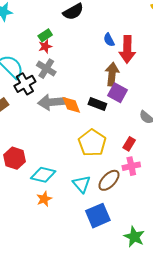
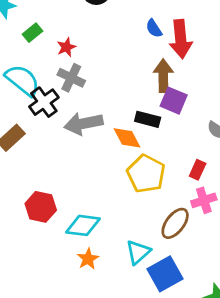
green rectangle: (45, 35) -> (33, 33), moved
orange diamond: (71, 105) -> (127, 138), moved
cyan triangle: (82, 184) -> (138, 252), moved, turned 36

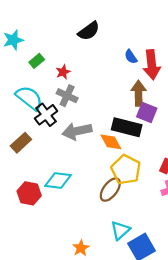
black rectangle: (148, 119) -> (127, 127), size x1.5
red hexagon: (41, 207) -> (29, 193), moved
brown ellipse: (175, 223) -> (110, 190), moved
cyan diamond: (83, 225) -> (58, 180), moved
orange star: (88, 259) -> (81, 248), moved

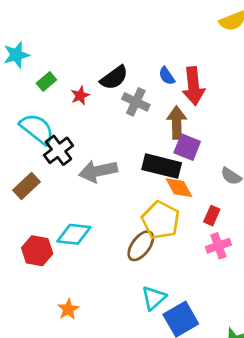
black semicircle: (89, 31) -> (114, 78), moved
gray cross: (67, 96) -> (136, 102), moved
orange diamond: (111, 142) -> (179, 188), moved
orange star: (81, 248) -> (68, 309), moved

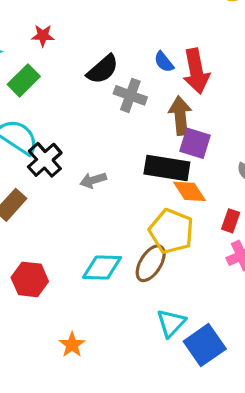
green rectangle: (46, 81) -> (24, 80), size x1.4
red star: (80, 96) -> (43, 36), moved, turned 30
gray arrow: (98, 171) -> (93, 180), size x0.6
cyan diamond: (74, 234) -> (102, 267), moved

